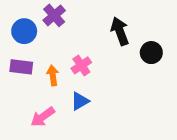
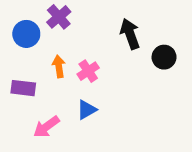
purple rectangle: (21, 67) -> (23, 88), moved
orange arrow: (53, 75) -> (59, 66), moved

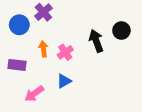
black arrow: (130, 34) -> (96, 41), moved
black circle: (164, 57) -> (121, 31), moved

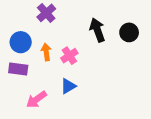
blue circle: (19, 25) -> (21, 42), moved
black arrow: (96, 41) -> (97, 30), moved

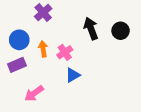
purple rectangle: (18, 69) -> (17, 65), turned -30
blue triangle: (68, 86) -> (73, 75), moved

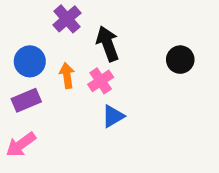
black arrow: (91, 28) -> (108, 44), moved
black circle: (121, 31) -> (180, 60), moved
pink arrow: (34, 93) -> (21, 145), moved

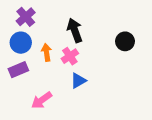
purple cross: (67, 19) -> (26, 17), moved
pink arrow: (21, 145) -> (42, 100), moved

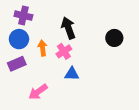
purple cross: (26, 17) -> (23, 16), turned -36
blue triangle: (78, 81) -> (72, 74), turned 32

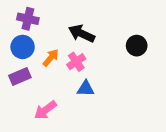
black arrow: (68, 28) -> (82, 34), turned -45
orange arrow: (43, 48) -> (51, 58), turned 48

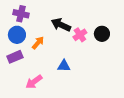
pink cross: (76, 62) -> (80, 35), moved

